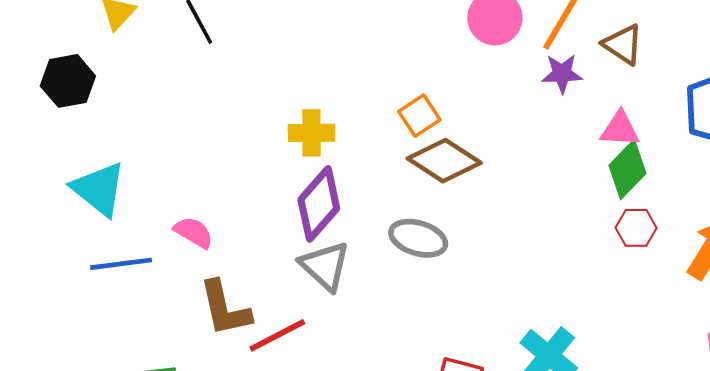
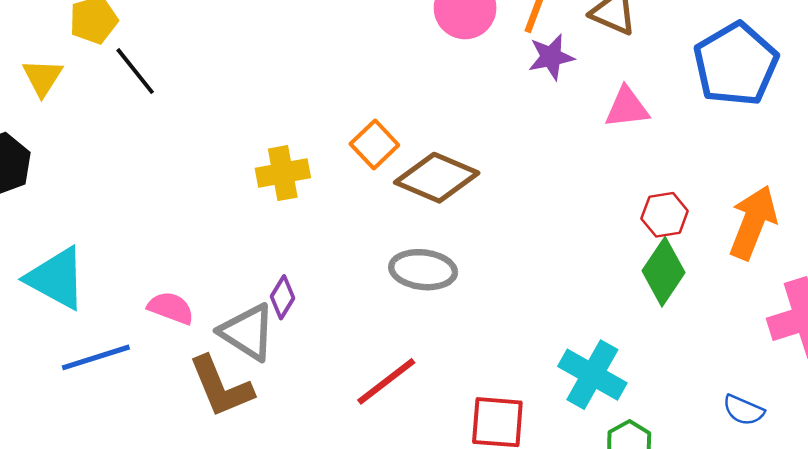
orange square: (419, 116) -> (374, 145), moved
green diamond: (627, 169) -> (664, 272), moved
purple diamond: (319, 204) -> (282, 297), moved, size x0.5
gray triangle: (325, 266) -> (247, 332), moved
red line: (277, 335) -> (386, 381), moved

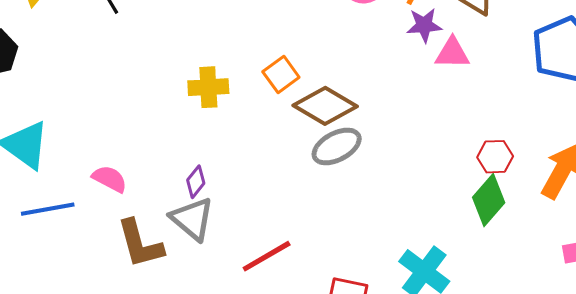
pink triangle: (627, 108) -> (452, 53), moved
gray ellipse: (423, 270) -> (337, 146), moved, turned -42
gray triangle: (247, 332) -> (192, 219), moved

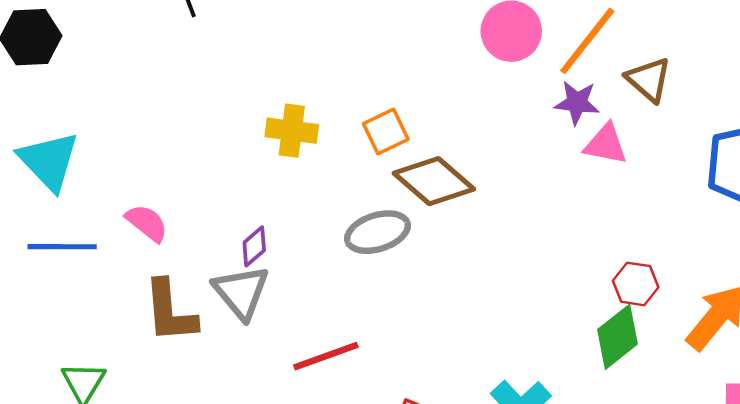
gray ellipse: (337, 146) -> (378, 232), moved

